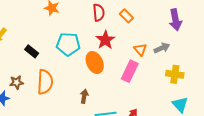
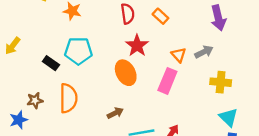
cyan pentagon: (68, 44) -> (78, 51), moved
brown arrow: (84, 96) -> (115, 113), turned 56

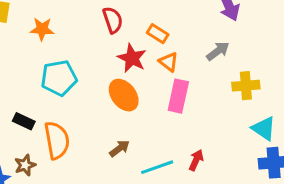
orange rectangle: (160, 16) -> (158, 34), moved
orange triangle: (179, 55) -> (169, 62), moved
black rectangle: (51, 63) -> (24, 121), moved
brown star: (35, 100) -> (25, 165), moved

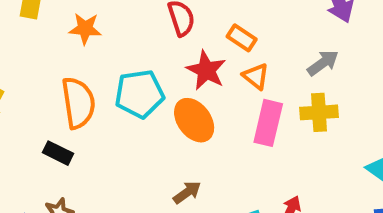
cyan pentagon: (59, 78) -> (140, 94), moved
yellow cross: (246, 86) -> (319, 112), moved
orange semicircle: (57, 140) -> (78, 103), moved

